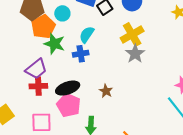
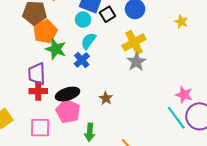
cyan circle: (62, 13) -> (83, 20), moved
blue cross: (81, 54) -> (82, 60), turned -35
purple trapezoid: (36, 69) -> (37, 74), turned 125

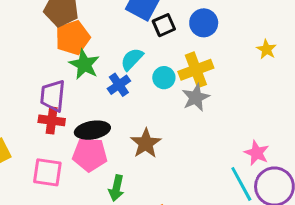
cyan circle: (83, 20) -> (164, 78), moved
brown star: (106, 98) -> (146, 143), size x1.5
pink pentagon: (68, 111) -> (90, 154), turned -30

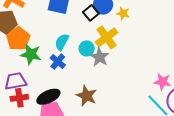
black square: (164, 25) -> (91, 13), moved
yellow star: (266, 49) -> (123, 13), moved
purple trapezoid: (53, 96) -> (16, 81), turned 90
gray star: (196, 98) -> (100, 57), moved

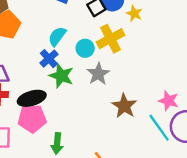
green star: (31, 54) -> (61, 76), moved
gray star: (100, 57) -> (98, 74), moved
brown star: (87, 96) -> (124, 106), moved

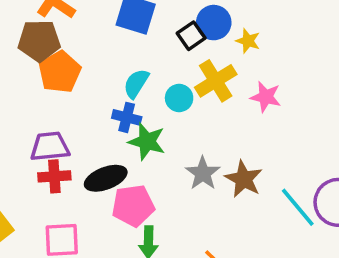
blue cross: (49, 59) -> (127, 117), turned -30
gray star: (98, 74) -> (203, 173), moved
pink star: (169, 101) -> (266, 97), moved
pink pentagon: (32, 119) -> (133, 206), moved

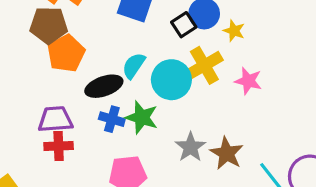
cyan circle: (179, 98) -> (171, 80), size x1.6
blue cross: (127, 117) -> (112, 119), moved
black ellipse: (106, 178) -> (104, 86), moved

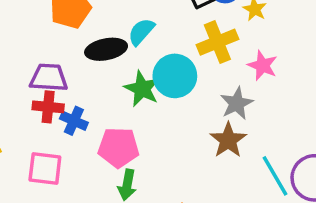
cyan circle: (171, 80) -> (175, 76), moved
blue cross: (112, 119) -> (74, 121), moved
gray star: (190, 147) -> (237, 103), moved

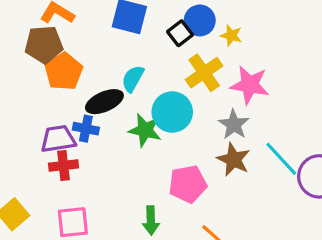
pink star: (263, 66) -> (250, 85), size x1.4
blue cross: (74, 121) -> (86, 129), moved
pink pentagon: (118, 148) -> (188, 184), moved
cyan line: (275, 176) -> (281, 159), moved

